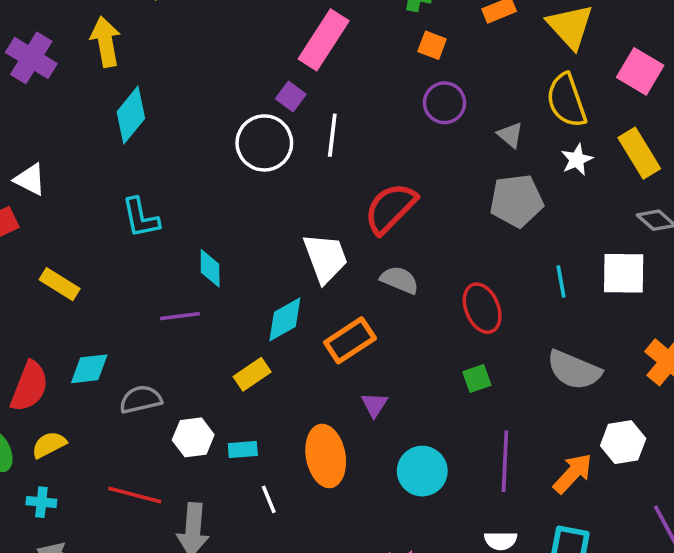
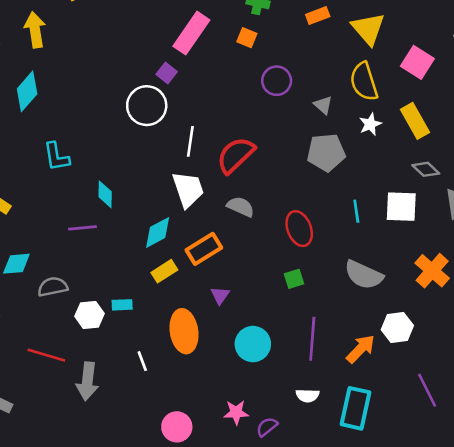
orange square: (432, 45) -> (247, 38), moved
cyan diamond: (131, 115) -> (27, 91), moved
white line: (332, 135) -> (190, 141), moved
yellow rectangle: (252, 374) -> (164, 271), moved
cyan rectangle: (243, 450) -> (122, 305), moved

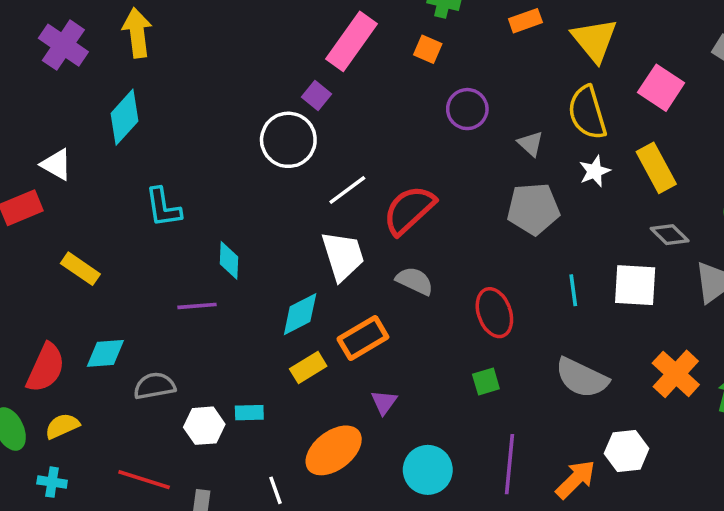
white line: (190, 141) -> (347, 190), turned 44
orange ellipse: (184, 331) -> (334, 450), turned 60

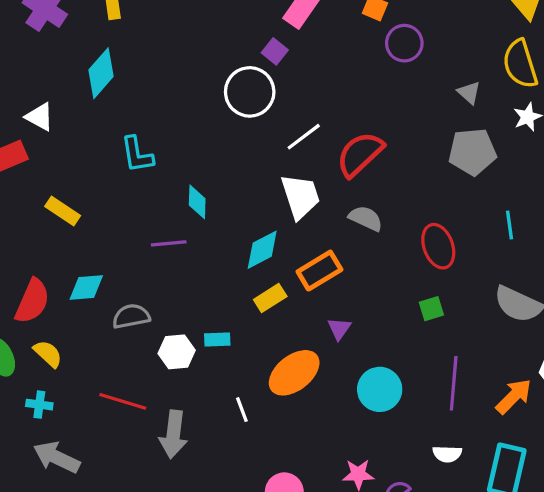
purple circle: (467, 109) -> (404, 43), moved
yellow semicircle: (62, 426) -> (48, 354), turned 68

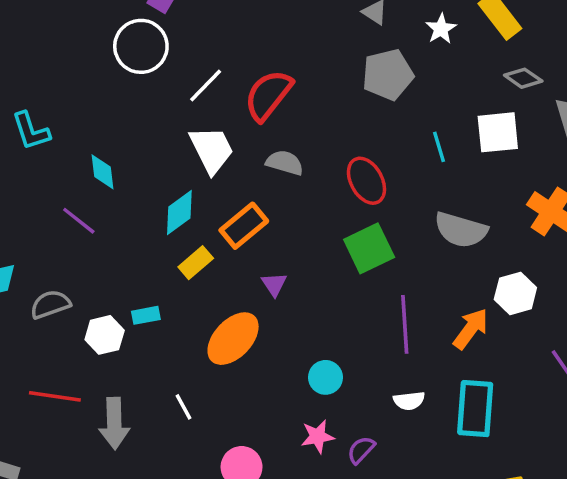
purple line: (169, 243) -> (79, 221), turned 52
green square: (431, 309) -> (369, 248), size x1.8
cyan circle: (380, 389) -> (325, 377), moved, size x0.7
white line: (242, 410) -> (184, 407), moved

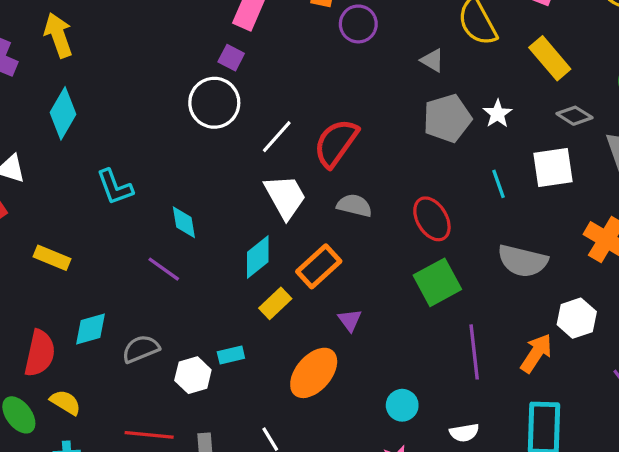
white star: (441, 29) -> (498, 114), moved
white semicircle: (409, 401) -> (464, 433), moved

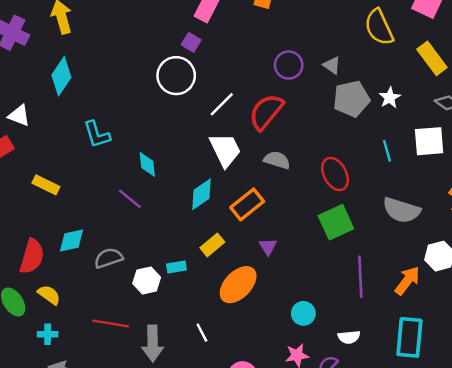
purple circle: (358, 24) -> (289, 65), moved
gray triangle: (432, 60) -> (332, 65), moved
yellow rectangle: (275, 303) -> (212, 245), moved

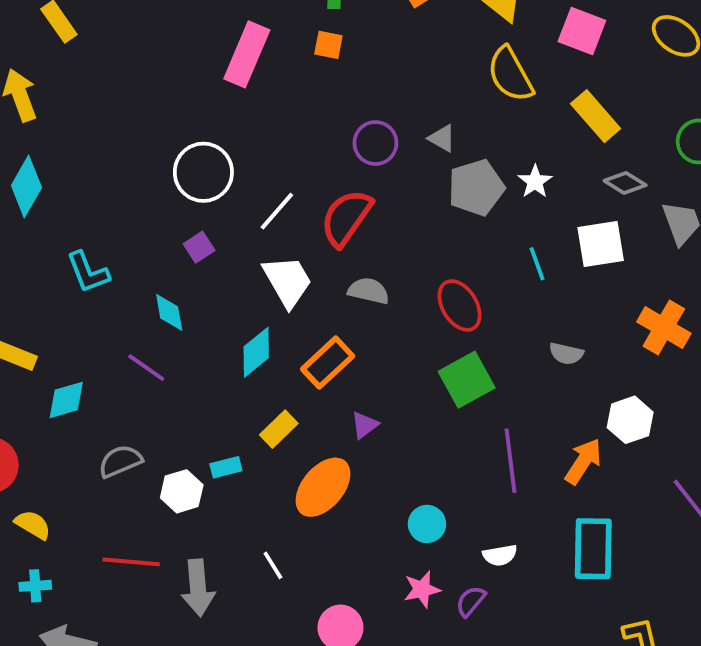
purple square: (191, 42) -> (199, 247), moved, turned 30
gray semicircle: (401, 210) -> (566, 354), size x0.6
cyan diamond: (72, 241) -> (66, 400), moved
purple triangle: (268, 247) -> (365, 425), turned 30

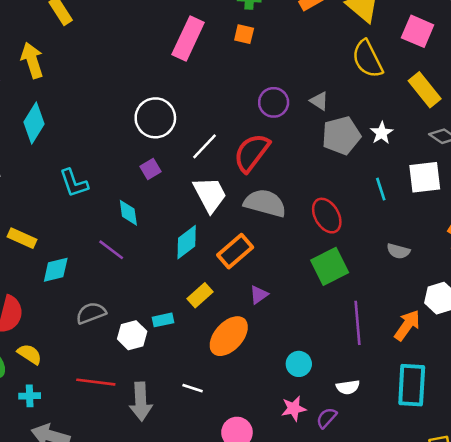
gray semicircle: (369, 291) -> (265, 203), size x1.5
white line: (273, 565) -> (193, 388), turned -42

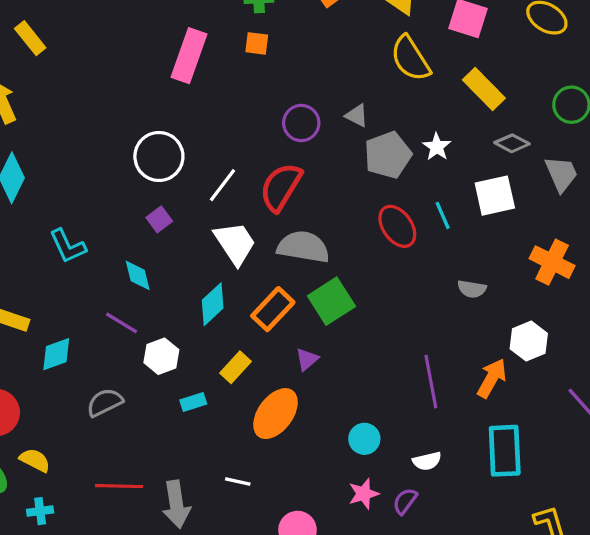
red ellipse: (327, 216) -> (397, 226), moved
green square: (330, 266) -> (331, 301), moved
white hexagon: (132, 335) -> (161, 356), moved

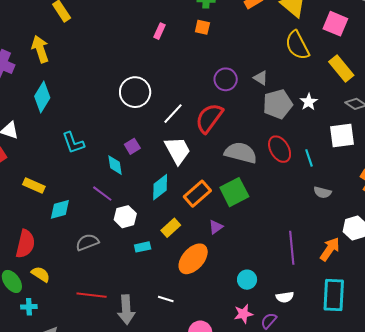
pink rectangle: (189, 56) -> (160, 31), size x0.5
cyan line: (443, 215) -> (309, 158), moved
purple square: (159, 219) -> (132, 146), moved
gray semicircle: (303, 247) -> (241, 153), moved
cyan cross: (40, 511) -> (29, 307), moved

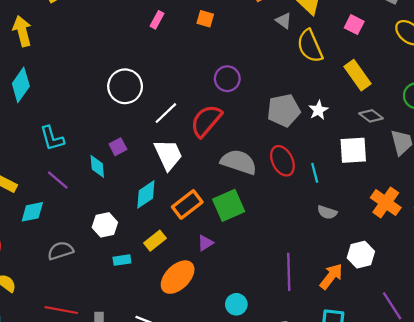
pink square: (335, 24) -> (354, 25), size x0.7
gray triangle: (261, 78) -> (284, 21), moved
purple line: (102, 194) -> (58, 180), moved

